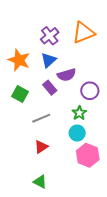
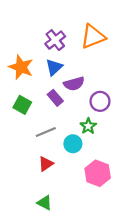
cyan circle: (77, 133) -> (73, 144), moved

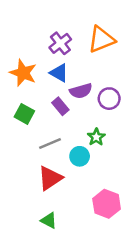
blue triangle: (54, 67) -> (59, 73), turned -48
purple circle: (100, 101) -> (109, 99), moved
red triangle: (46, 164) -> (50, 178), size x1.5
pink hexagon: (98, 173) -> (107, 204), moved

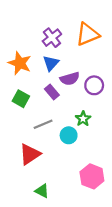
blue triangle: (59, 73) -> (51, 63), turned 42
red triangle: (50, 178) -> (30, 154), moved

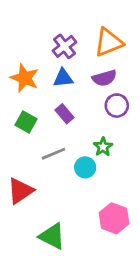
blue triangle: (51, 63) -> (63, 78), turned 42
purple semicircle: (70, 79) -> (104, 78), moved
red triangle: (30, 154) -> (20, 191), moved
green triangle: (42, 191) -> (52, 236), size x1.5

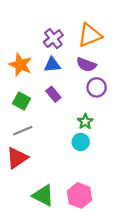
purple semicircle: (104, 78) -> (86, 65), turned 36
gray line: (53, 154) -> (23, 131), moved
cyan circle: (85, 167) -> (81, 142), moved
pink hexagon: (114, 218) -> (80, 195), moved

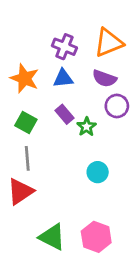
purple cross: (53, 39) -> (64, 47), turned -30
green star: (85, 122) -> (87, 127), moved
gray line: (23, 131) -> (27, 158), turned -72

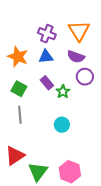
orange triangle: (109, 43) -> (79, 31), turned -40
cyan circle: (98, 172) -> (62, 125), moved
red triangle: (20, 191) -> (15, 156), moved
green triangle: (52, 237) -> (38, 172), turned 40

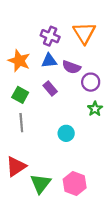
purple semicircle: (76, 57) -> (71, 67), moved
green star: (63, 92) -> (95, 109), moved

